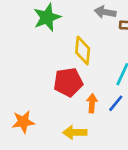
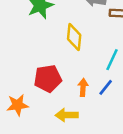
red pentagon: (68, 82) -> (48, 79), moved

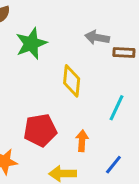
blue line: (106, 87) -> (113, 165), moved

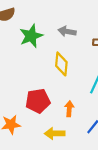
gray arrow: (97, 38) -> (67, 31), moved

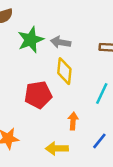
gray arrow: (67, 31) -> (61, 42), moved
red pentagon: (38, 101) -> (38, 95), moved

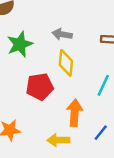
green star: (31, 40) -> (20, 44), moved
orange arrow: (73, 121) -> (75, 113), size x1.5

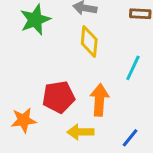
red pentagon: (40, 87) -> (59, 97), moved
blue line: (101, 133) -> (130, 138), moved

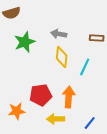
cyan line: (133, 68) -> (85, 67), moved

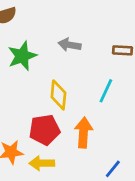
yellow diamond: (62, 57) -> (58, 95), moved
yellow arrow: (56, 119) -> (42, 163), moved

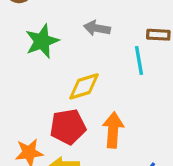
cyan line: (106, 91) -> (139, 61), moved, turned -35
yellow diamond: (58, 95) -> (84, 86), turned 68

